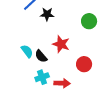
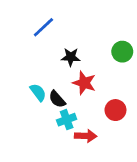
black star: (47, 14) -> (71, 57), moved
cyan cross: (42, 77) -> (67, 120), moved

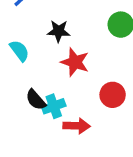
cyan semicircle: (38, 92) -> (19, 51), moved
black semicircle: (57, 99) -> (36, 100), moved

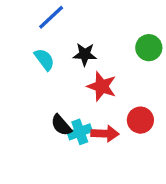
cyan semicircle: (19, 51) -> (44, 59), moved
red arrow: (77, 126) -> (105, 134), moved

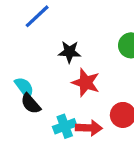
cyan semicircle: (44, 59) -> (24, 87), moved
black semicircle: (61, 125) -> (31, 104), moved

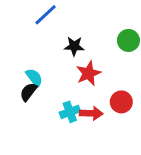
red star: (86, 83) -> (88, 73), turned 30
black semicircle: (31, 104) -> (28, 92), moved, turned 78

